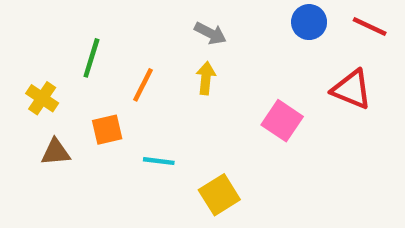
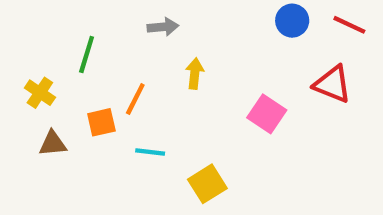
gray arrow: (210, 33) -> (163, 27), moved, turned -32
orange line: (143, 85) -> (135, 99), moved

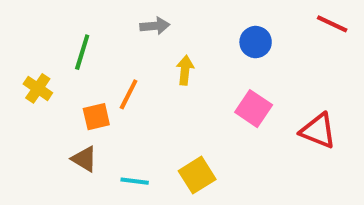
blue circle: (292, 21) -> (256, 42), moved
red triangle: (332, 84) -> (318, 131), moved
brown triangle: (53, 144) -> (84, 159), moved, turned 36
cyan line: (150, 152) -> (135, 181), moved

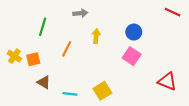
blue circle: (256, 42) -> (134, 32), moved
yellow cross: (38, 88) -> (14, 56), moved
orange square: (96, 117) -> (33, 59), moved
red triangle: (318, 131) -> (167, 81), moved

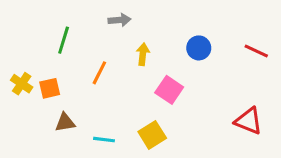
red line: (173, 12) -> (256, 51), moved
pink square: (132, 56) -> (169, 90), moved
brown triangle: (44, 82) -> (65, 123), turned -40

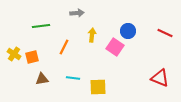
green line: (64, 40) -> (41, 26), turned 66
pink square: (169, 90) -> (115, 47), moved
yellow square: (152, 135) -> (98, 87), turned 30
cyan line: (104, 140) -> (73, 78), moved

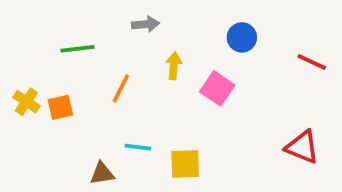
blue circle: (128, 31) -> (242, 37), moved
brown triangle: (42, 79) -> (102, 173), moved

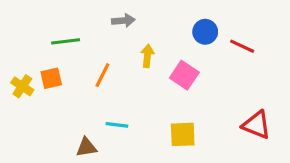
red line: (312, 62) -> (242, 46), moved
orange square: (60, 107) -> (51, 78), moved
yellow square: (185, 164) -> (183, 134), moved

